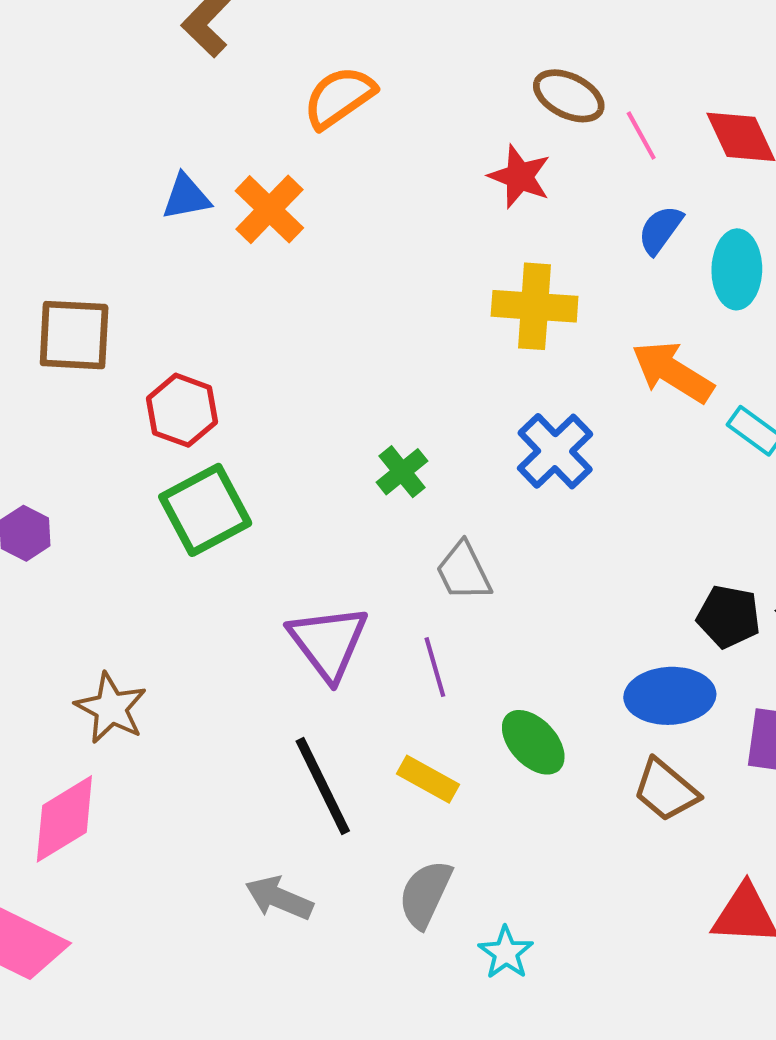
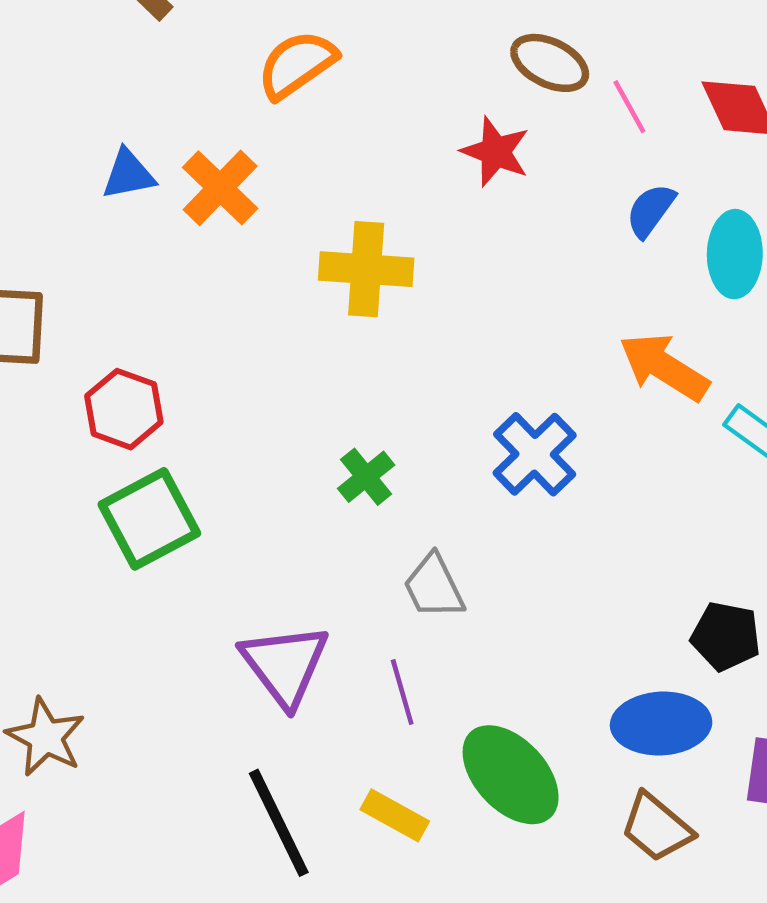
yellow cross: (535, 306) -> (366, 269), moved
green ellipse: (533, 742) -> (511, 775), size x1.4

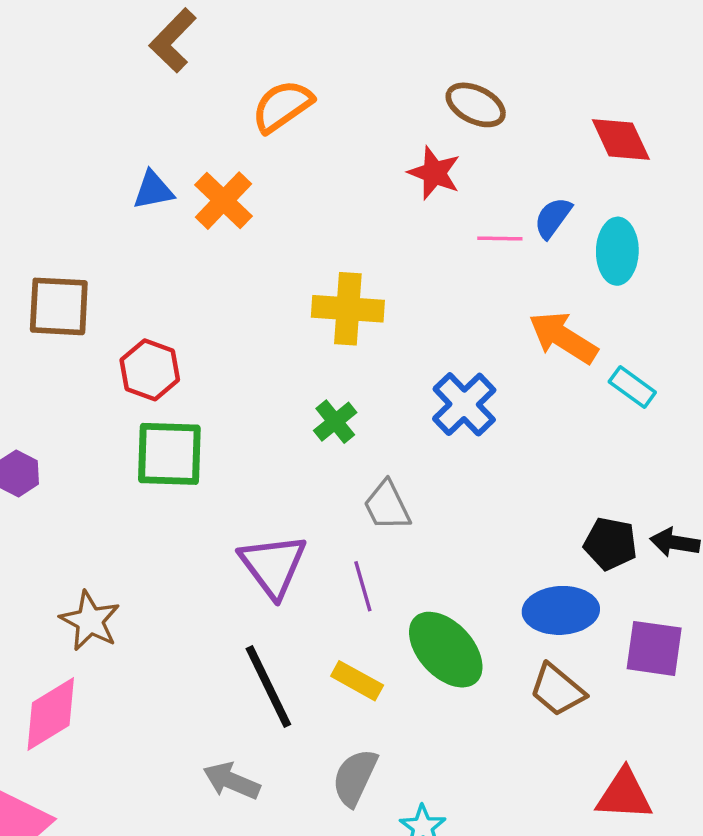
pink line: (629, 107) -> (500, 239), moved, turned -60
yellow cross: (366, 269) -> (348, 309), moved
green square: (149, 519) -> (169, 454), turned 30

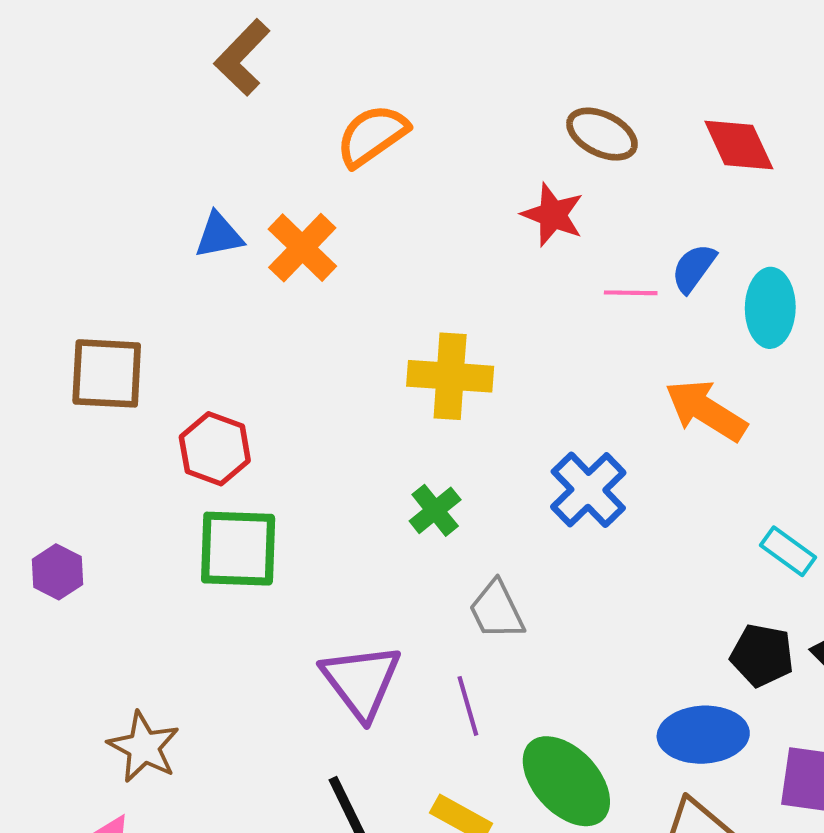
red diamond: (621, 139) -> (739, 145), moved
cyan rectangle: (632, 387) -> (788, 551), moved

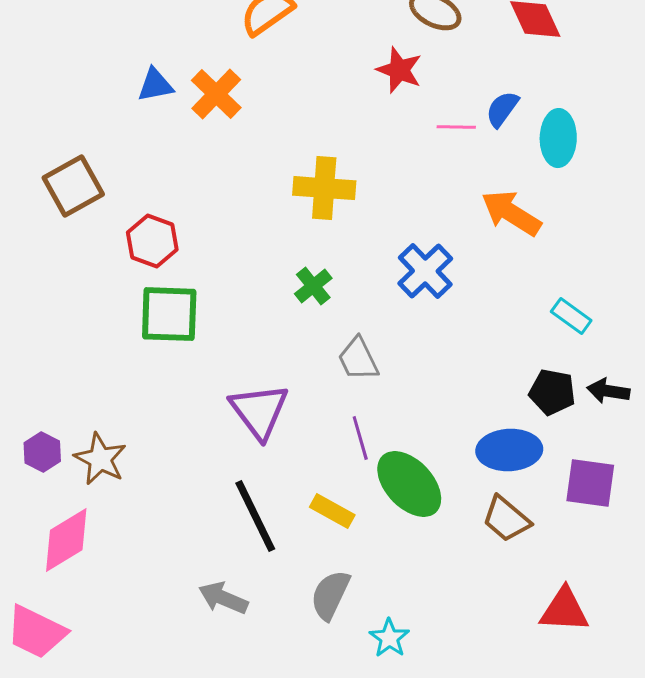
brown square: (107, 373) -> (73, 186), turned -32
purple hexagon: (57, 572) -> (42, 452), moved
purple line: (468, 706) -> (360, 438), moved

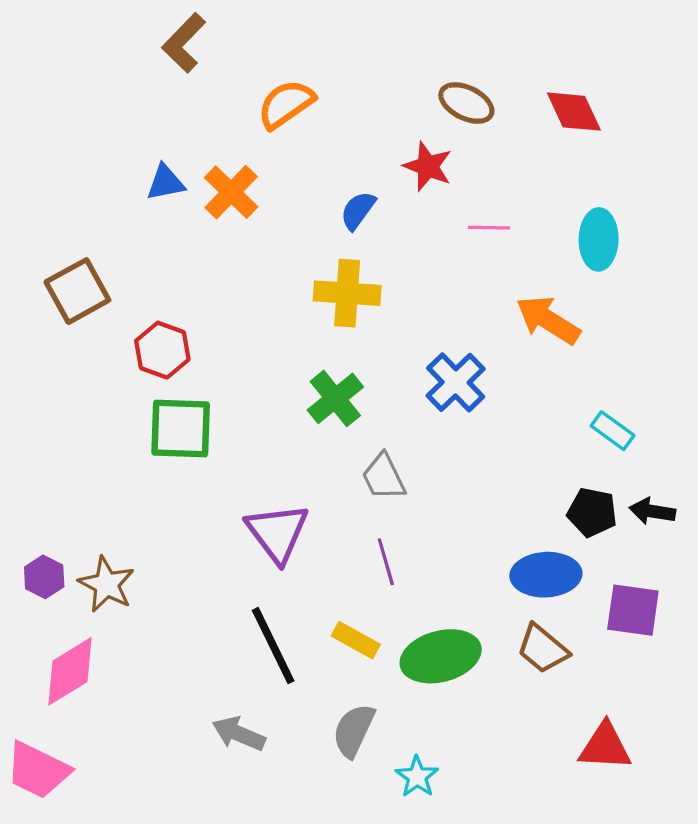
blue semicircle: (502, 109) -> (358, 210), moved
green cross: (313, 286) -> (335, 398), size x1.4
green ellipse: (409, 484) -> (441, 656), moved, turned -62

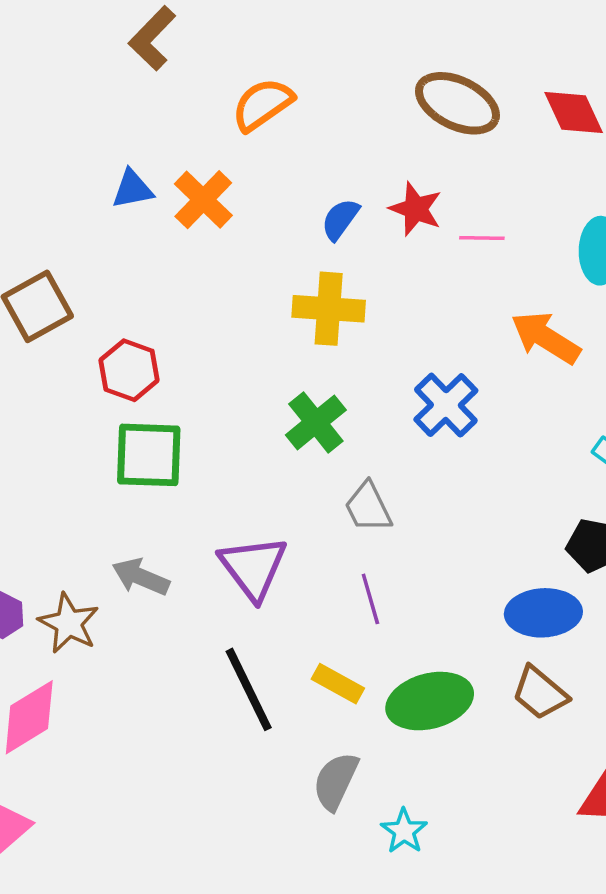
brown ellipse: (466, 103) -> (457, 103), size x1.4
red star: (428, 166) -> (416, 209), moved
gray arrow: (239, 734) -> (141, 577), moved

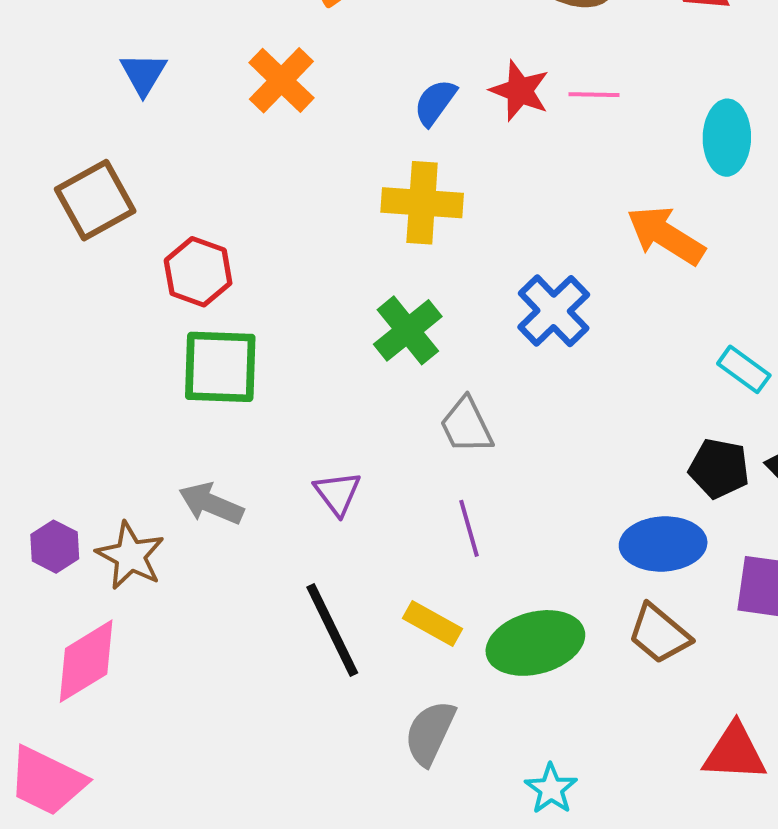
blue triangle: (132, 189) -> (143, 74), moved, turned -48
pink line: (482, 238) -> (594, 95), moved
purple triangle: (253, 568) -> (337, 493), size x0.6
cyan star: (404, 831) -> (551, 789), moved

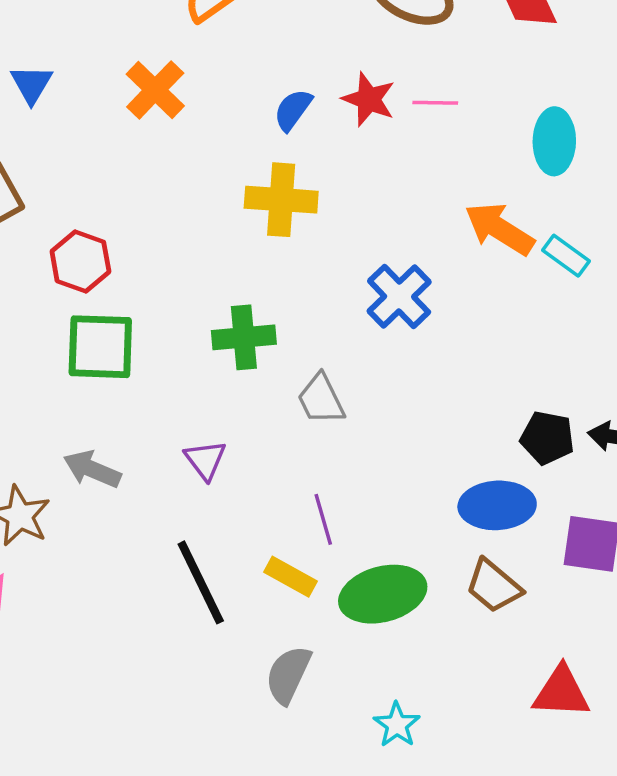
green cross: (408, 330) -> (244, 337), moved, turned 34
cyan rectangle: (744, 369) -> (566, 256), moved
purple line: (469, 528) -> (323, 519), moved

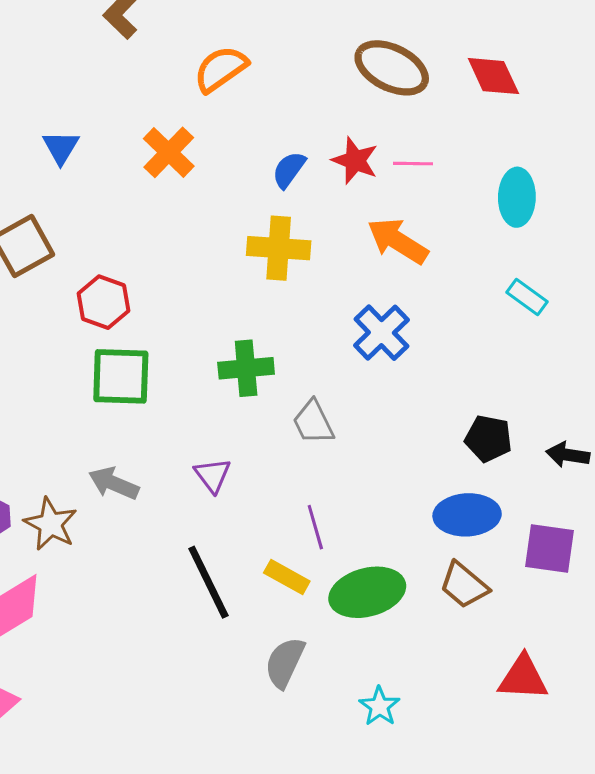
orange arrow: (499, 229) -> (398, 241), moved
black pentagon: (547, 438) -> (488, 439), moved

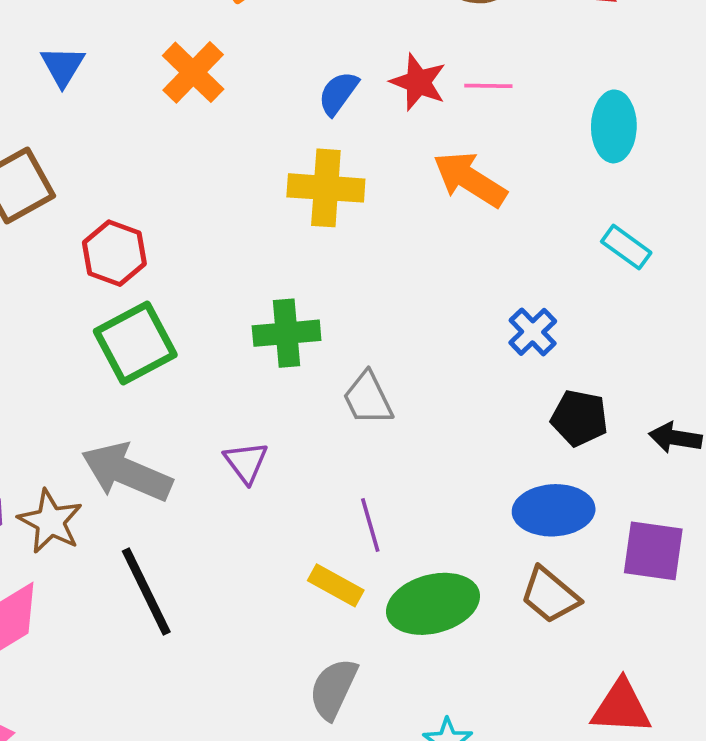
blue cross: (381, 333) -> (533, 332), moved, size x0.7
green square: (121, 376) -> (135, 343), turned -30
gray arrow: (114, 483) -> (127, 472), size x1.5
black line: (208, 582) -> (146, 592), moved

